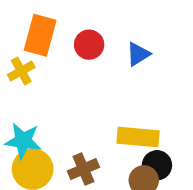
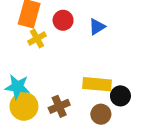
yellow cross: (21, 71) -> (37, 39), moved
black circle: (157, 165) -> (120, 96), moved

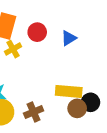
brown circle: (101, 114) -> (77, 108), moved

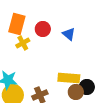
blue triangle: (69, 38) -> (69, 34), turned -48

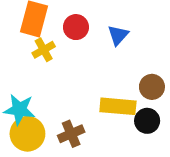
blue triangle: (69, 34) -> (118, 35), turned 32
brown circle: (76, 92) -> (152, 87), moved

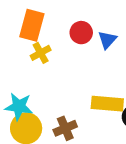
red circle: (76, 27) -> (81, 33), moved

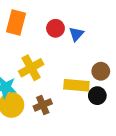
yellow cross: (41, 53) -> (31, 68), moved, size x1.5

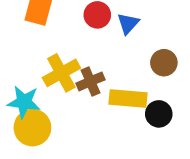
brown circle: (101, 71) -> (164, 63), moved
brown cross: (43, 105) -> (90, 81), moved

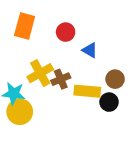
blue triangle: (128, 23) -> (90, 50), moved, turned -42
brown circle: (164, 63) -> (115, 79), moved

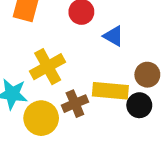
brown cross: (61, 79) -> (75, 104), moved
yellow circle: (20, 112) -> (41, 118), moved

